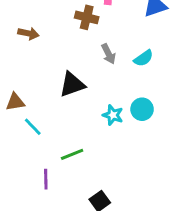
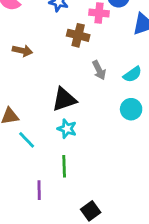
cyan circle: (142, 109) -> (131, 109), moved
cyan star: (113, 115) -> (67, 129), moved
green line: (72, 154) -> (64, 166), turned -70

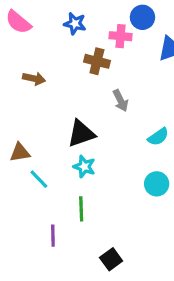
cyan semicircle: (132, 74) -> (158, 137), moved
cyan circle: (131, 109) -> (157, 184), moved

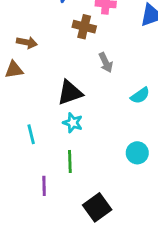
brown triangle: (20, 152) -> (14, 70), moved
cyan line: (39, 179) -> (31, 134), turned 30
cyan circle: (157, 184) -> (137, 153), moved
black square: (111, 259) -> (97, 207), size x1.4

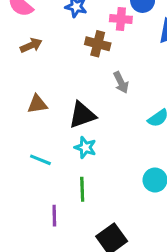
brown arrow: (27, 42) -> (31, 45), moved, turned -36
brown triangle: (14, 70) -> (37, 104), moved
cyan line: (31, 134) -> (40, 160), turned -54

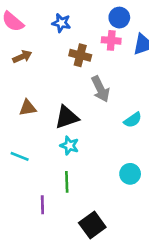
pink cross: (121, 19) -> (111, 40), moved
gray arrow: (121, 82) -> (100, 89), size x1.4
cyan line: (40, 160) -> (20, 156), moved

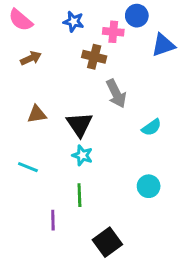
pink cross: (111, 40) -> (113, 32), moved
black triangle: (67, 117) -> (79, 124), turned -45

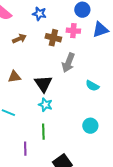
pink cross: (113, 32) -> (73, 31), moved
brown arrow: (31, 58) -> (19, 39), moved
gray arrow: (116, 94) -> (68, 63), turned 48
cyan semicircle: (151, 127) -> (92, 86), turned 64

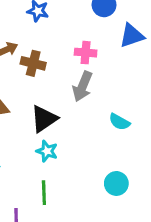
pink cross: (73, 31) -> (86, 53), moved
brown cross: (53, 38) -> (33, 63), moved
black triangle: (43, 84) -> (44, 119), turned 30

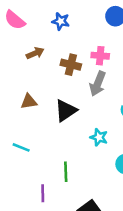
brown cross: (33, 63) -> (71, 65), moved
cyan star: (47, 151) -> (99, 137), moved

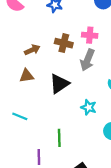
brown arrow: (35, 53) -> (32, 50), moved

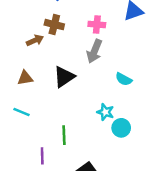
brown cross: (64, 43) -> (54, 25), moved
brown triangle: (27, 76) -> (25, 78), moved
cyan star: (89, 107) -> (105, 112), moved

